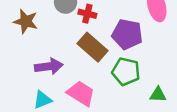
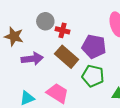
purple arrow: (49, 66) -> (32, 59), moved

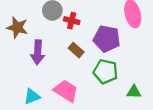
brown rectangle: (67, 57) -> (76, 50), size x0.6
purple arrow: (32, 59) -> (38, 52), turned 100

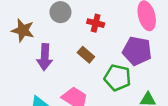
red cross: (72, 21) -> (96, 23), moved
purple pentagon: (107, 39) -> (137, 51), moved

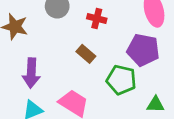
purple arrow: (45, 57) -> (31, 73), moved

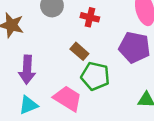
green pentagon: (121, 80) -> (95, 76), moved

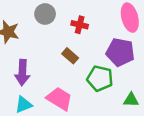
green pentagon: (95, 76) -> (100, 78), moved

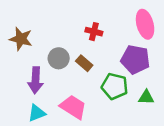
gray circle: (45, 14) -> (59, 58), moved
green triangle: (131, 100) -> (146, 97), moved

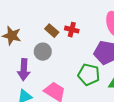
brown rectangle: (84, 63) -> (52, 31), moved

